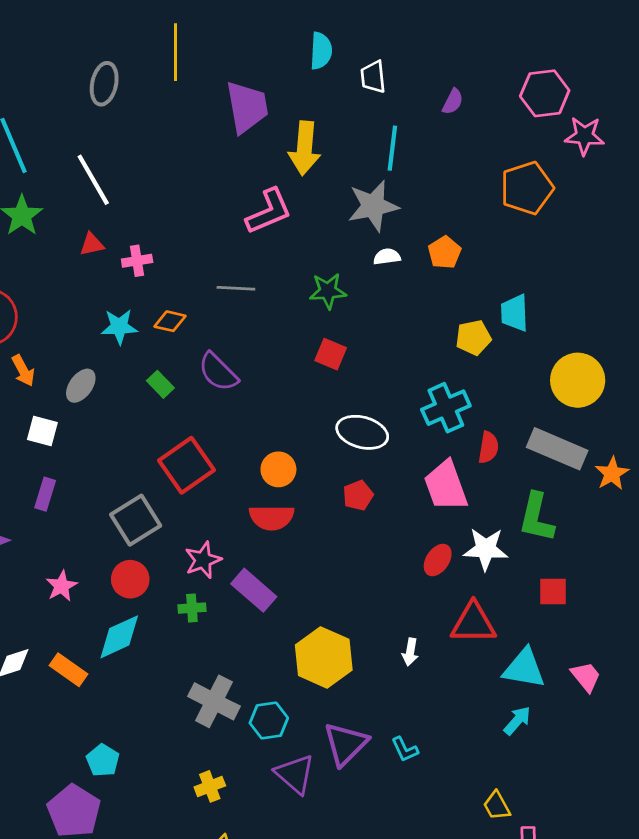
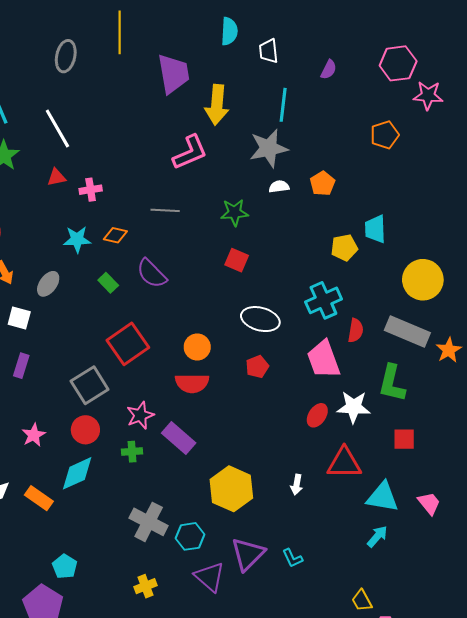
orange pentagon: (527, 188) -> (385, 135), size x0.7

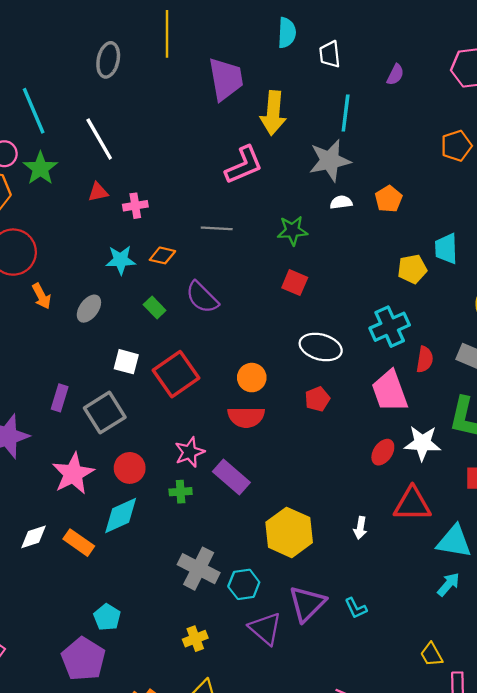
white square: (19, 318) -> (126, 362), moved
gray square: (90, 385) -> (105, 413), moved
pink star: (34, 435) -> (73, 474), size x1.6

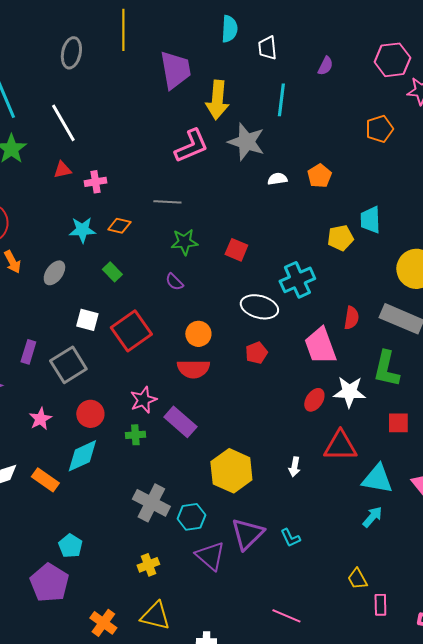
gray star: (330, 160) -> (246, 142), moved, turned 30
green star: (292, 231) -> (184, 242), moved
purple semicircle: (202, 297) -> (174, 282), moved, size x0.6
cyan cross: (390, 327) -> (297, 280), moved
pink star: (73, 474) -> (40, 419), size x0.6

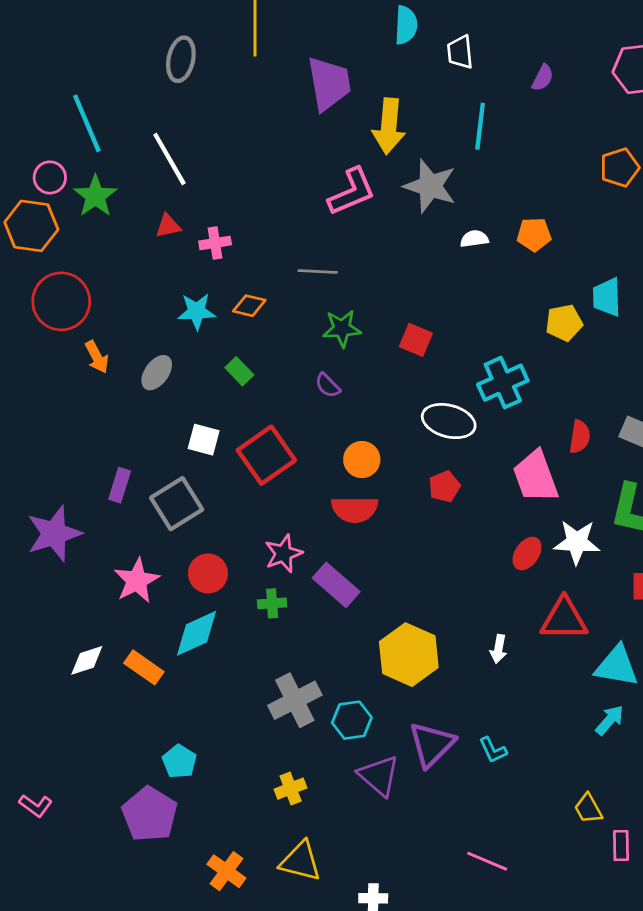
orange pentagon: (319, 176) -> (534, 234), turned 30
pink star: (40, 419) -> (137, 581), size x1.4
gray cross: (151, 503) -> (295, 700), turned 36

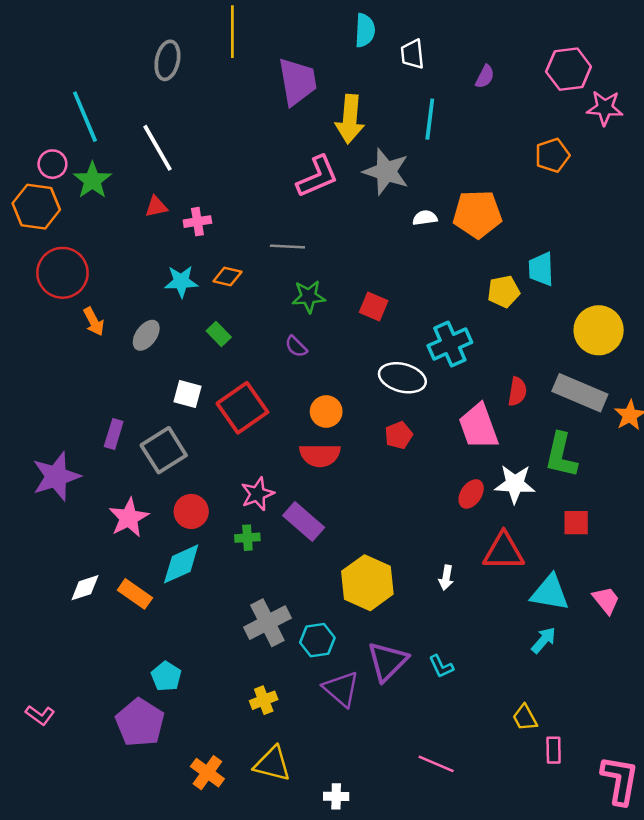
orange pentagon: (534, 234) -> (477, 214), size x1.6

